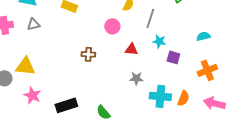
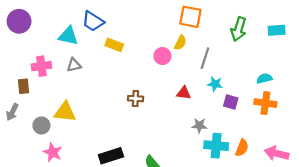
pink circle: (112, 26) -> (162, 56), moved
orange cross: (207, 70) -> (265, 103), moved, turned 30
gray star: (136, 78) -> (199, 125), moved
pink star: (32, 95) -> (53, 152), moved

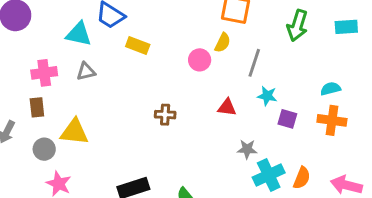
brown rectangle: (24, 86) -> (37, 107), moved
cyan cross: (216, 146) -> (269, 175), turned -30

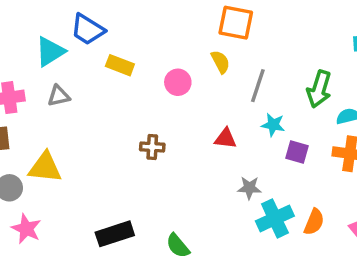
green arrow: (297, 25) -> (319, 89), moved
cyan triangle: (79, 34) -> (50, 52), turned -44
yellow semicircle: (223, 43) -> (220, 62), turned -54
pink circle: (200, 60) -> (178, 82), moved

